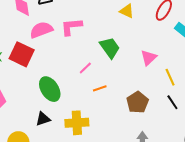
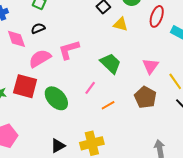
green ellipse: (50, 89) -> (56, 98), moved
brown pentagon: (137, 102) -> (145, 97), moved

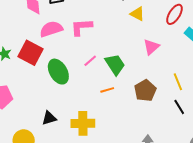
green trapezoid: (111, 63) -> (115, 64), moved
pink triangle: (150, 66) -> (151, 47), moved
pink line: (90, 88) -> (90, 61), moved

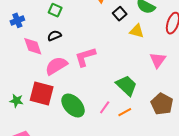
pink line: (90, 61) -> (105, 107), moved

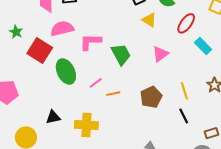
pink L-shape: (85, 57) -> (90, 42), moved
green trapezoid: (126, 85) -> (121, 54), moved
green star: (16, 101) -> (16, 32), moved

